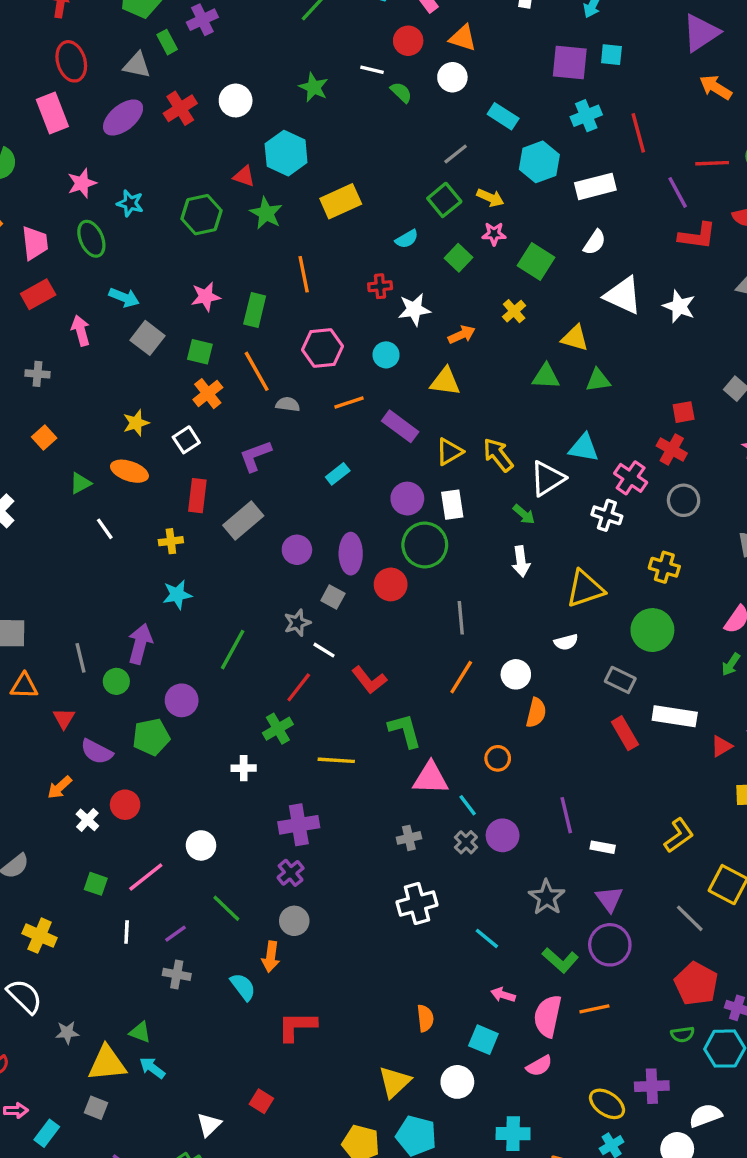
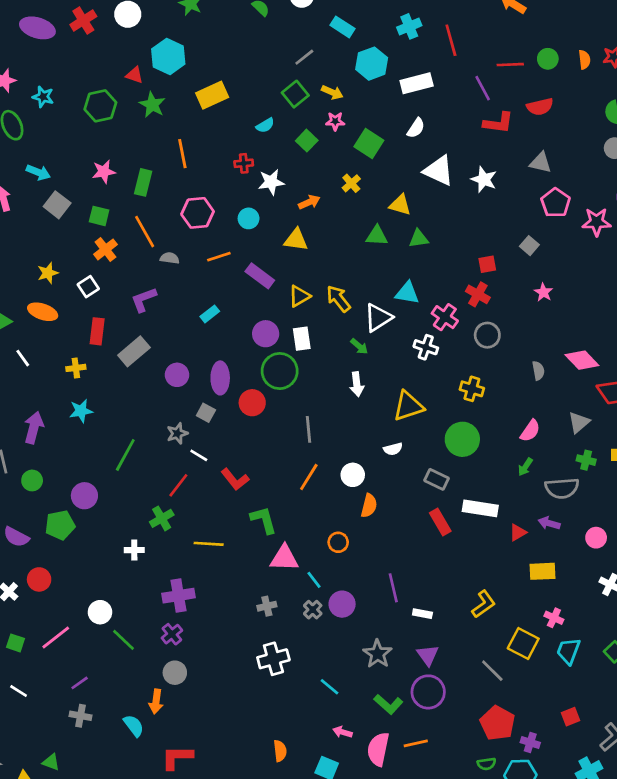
purple ellipse: (123, 118) -> (37, 28), turned 56
purple arrow: (140, 644) -> (34, 428), moved
green line: (226, 908) -> (123, 640), moved
white line: (127, 932) -> (19, 691), moved, turned -60

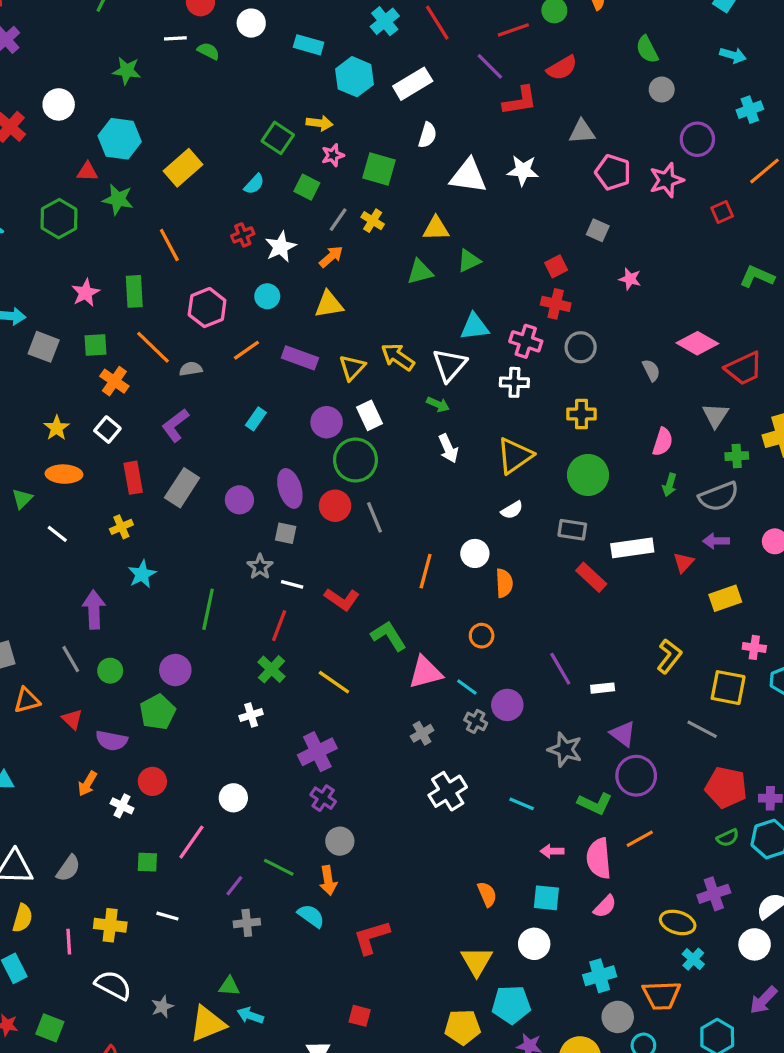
gray line: (304, 57) -> (338, 220), moved
gray line: (308, 429) -> (374, 517), moved
yellow line: (209, 544) -> (334, 682), turned 48
green line: (123, 640) -> (279, 867), moved

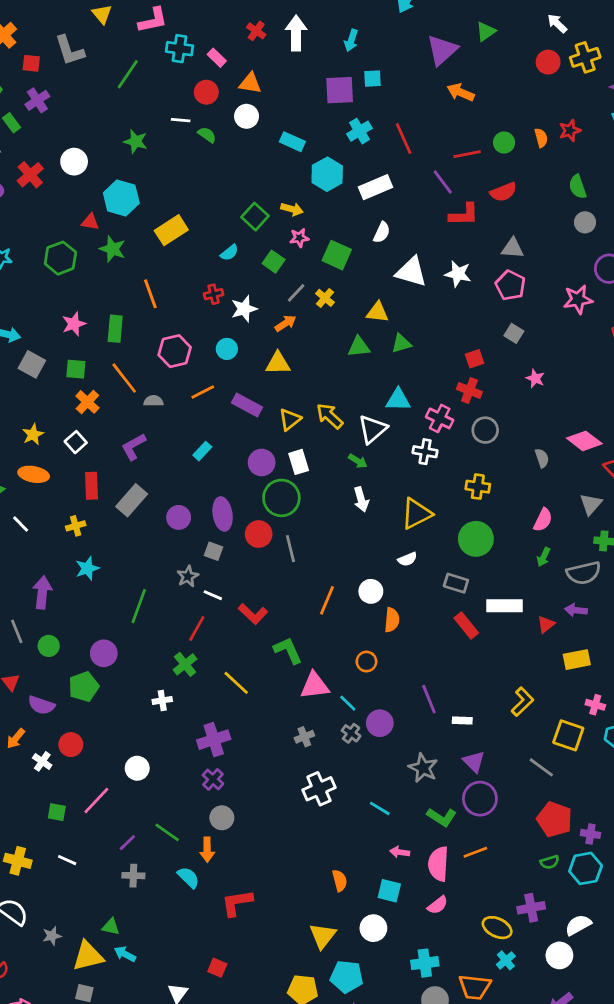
pink pentagon: (613, 172) -> (510, 285), moved

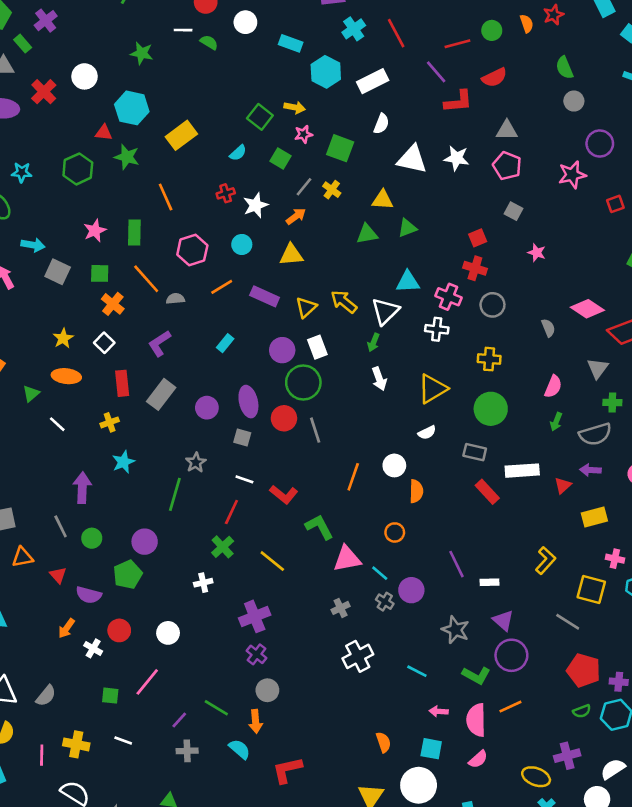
green arrow: (358, 461) -> (373, 342), turned 84
gray star: (188, 576) -> (196, 462), moved
white circle: (137, 768) -> (168, 633), moved
white circle: (373, 928) -> (419, 785), size x1.4

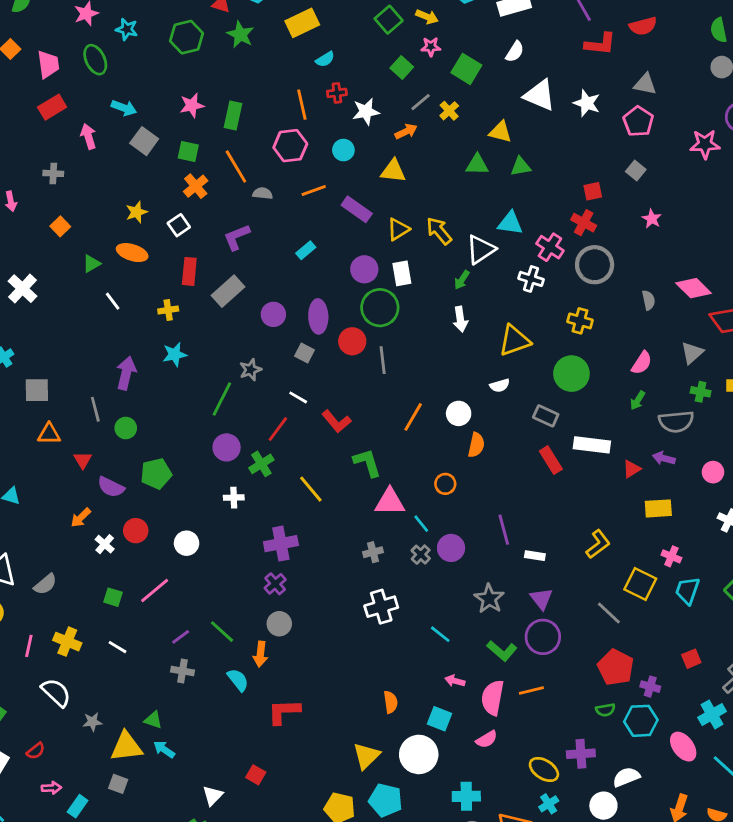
cyan semicircle: (238, 153) -> (325, 59), moved
orange line: (166, 197) -> (302, 105), moved
gray circle: (492, 305) -> (595, 265), size x1.4
purple circle: (145, 542) -> (227, 447), moved

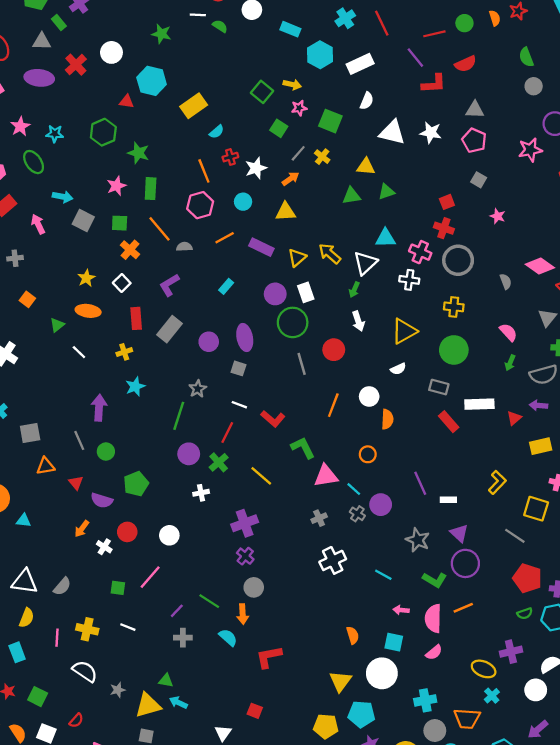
green star: (240, 35) -> (138, 153), moved
red circle: (352, 341) -> (334, 350), moved
pink semicircle: (642, 363) -> (508, 332), turned -66

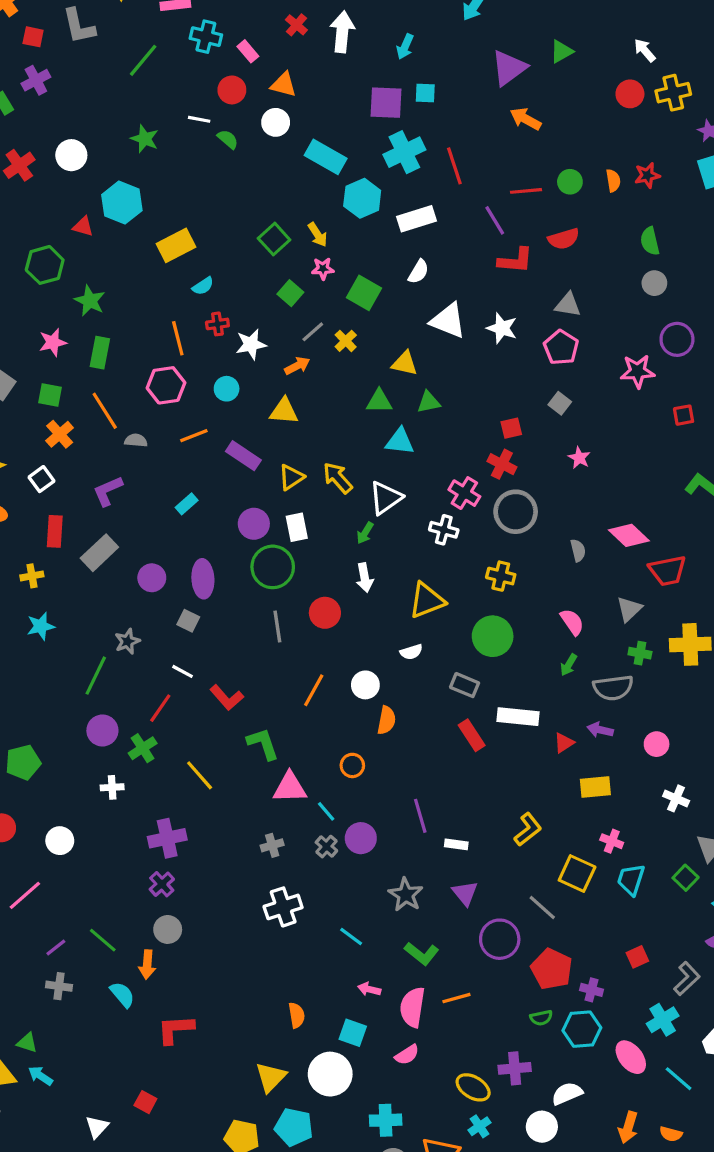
cyan cross: (345, 18) -> (404, 152), size x1.4
cyan rectangle: (290, 29) -> (326, 157), size x1.4
yellow arrow: (292, 85) -> (318, 235), turned 36
cyan triangle: (385, 238) -> (400, 441), moved
purple circle: (465, 563) -> (500, 939), moved

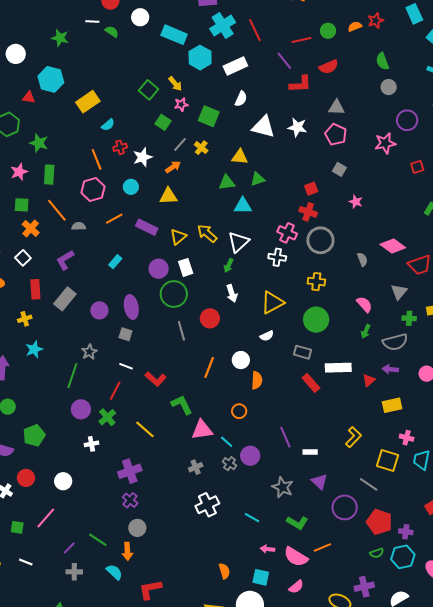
orange semicircle: (613, 181) -> (355, 27), turned -96
pink semicircle: (412, 1007) -> (296, 557), turned -60

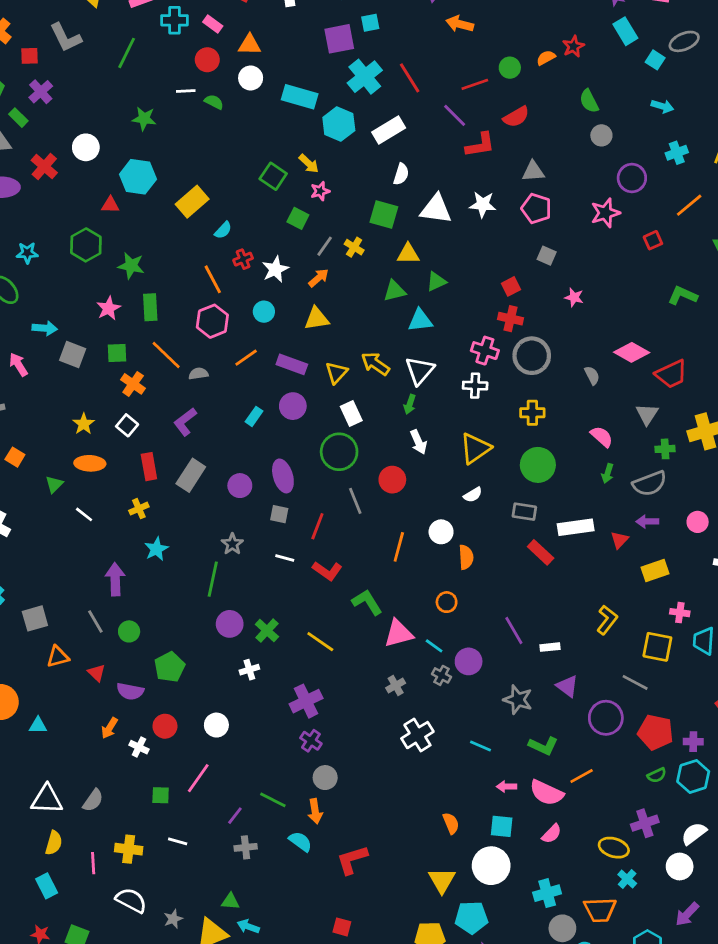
green square: (209, 116) -> (384, 215), moved
purple circle: (159, 269) -> (293, 406), moved
red line: (115, 391) -> (317, 526), moved

